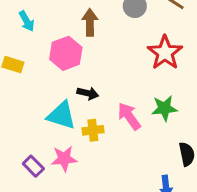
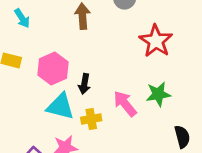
pink hexagon: (66, 53) -> (53, 68), moved
black arrow: (88, 93) -> (84, 84), turned 90

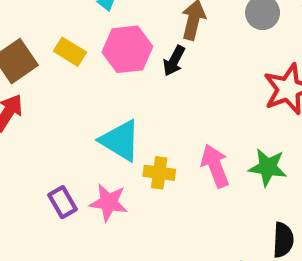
pink hexagon: (53, 68) -> (127, 49), moved
black arrow: (84, 84) -> (174, 61), moved

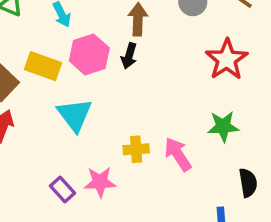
yellow rectangle: (70, 52) -> (43, 66), size x1.4
cyan triangle: (120, 141) -> (75, 115), moved, turned 33
pink arrow: (215, 166) -> (178, 154), moved

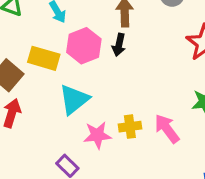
cyan triangle: (75, 115) -> (74, 100), turned 32
pink star: (100, 182) -> (97, 135), moved

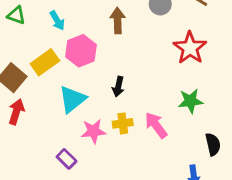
black arrow: (119, 45) -> (118, 87), moved
yellow rectangle: (44, 58) -> (45, 62), turned -52

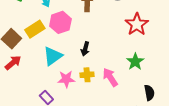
green star: (191, 101) -> (135, 62), turned -30
red arrow: (16, 112) -> (13, 63), turned 30

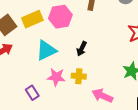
pink arrow: (110, 77) -> (102, 96), moved, turned -42

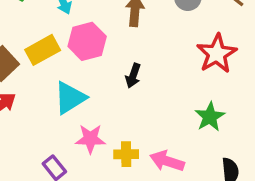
black arrow: (82, 49) -> (133, 76), moved
yellow cross: (79, 76) -> (126, 154), moved

